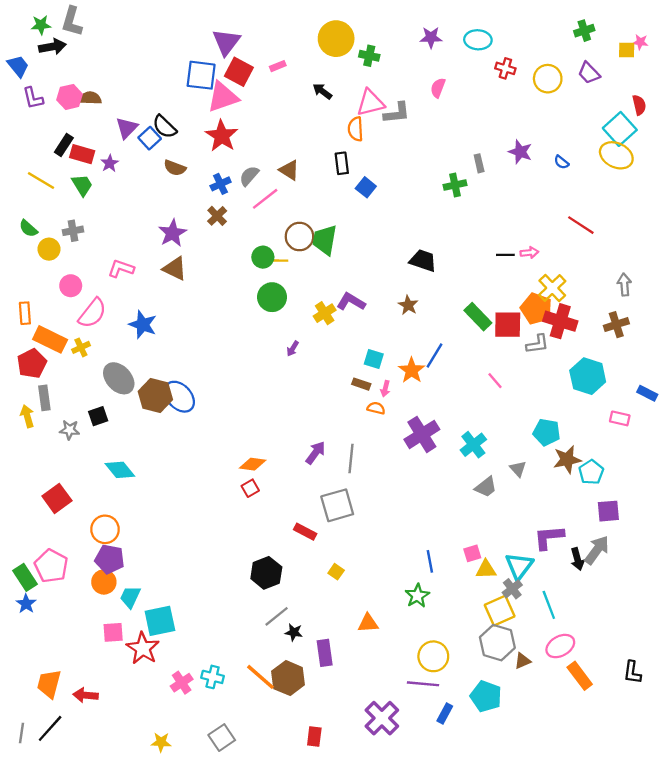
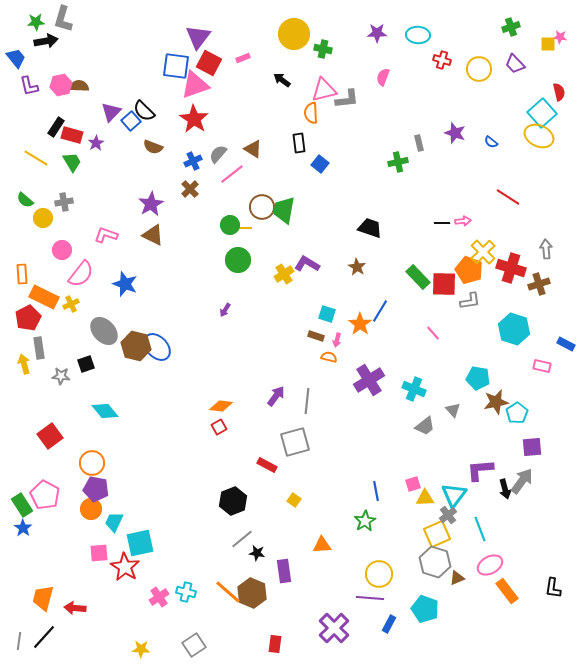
red cross: (560, 321) -> (511, 268), moved
purple arrow: (293, 349) -> (225, 310), moved
cyan cross: (473, 445) -> (414, 389), turned -30

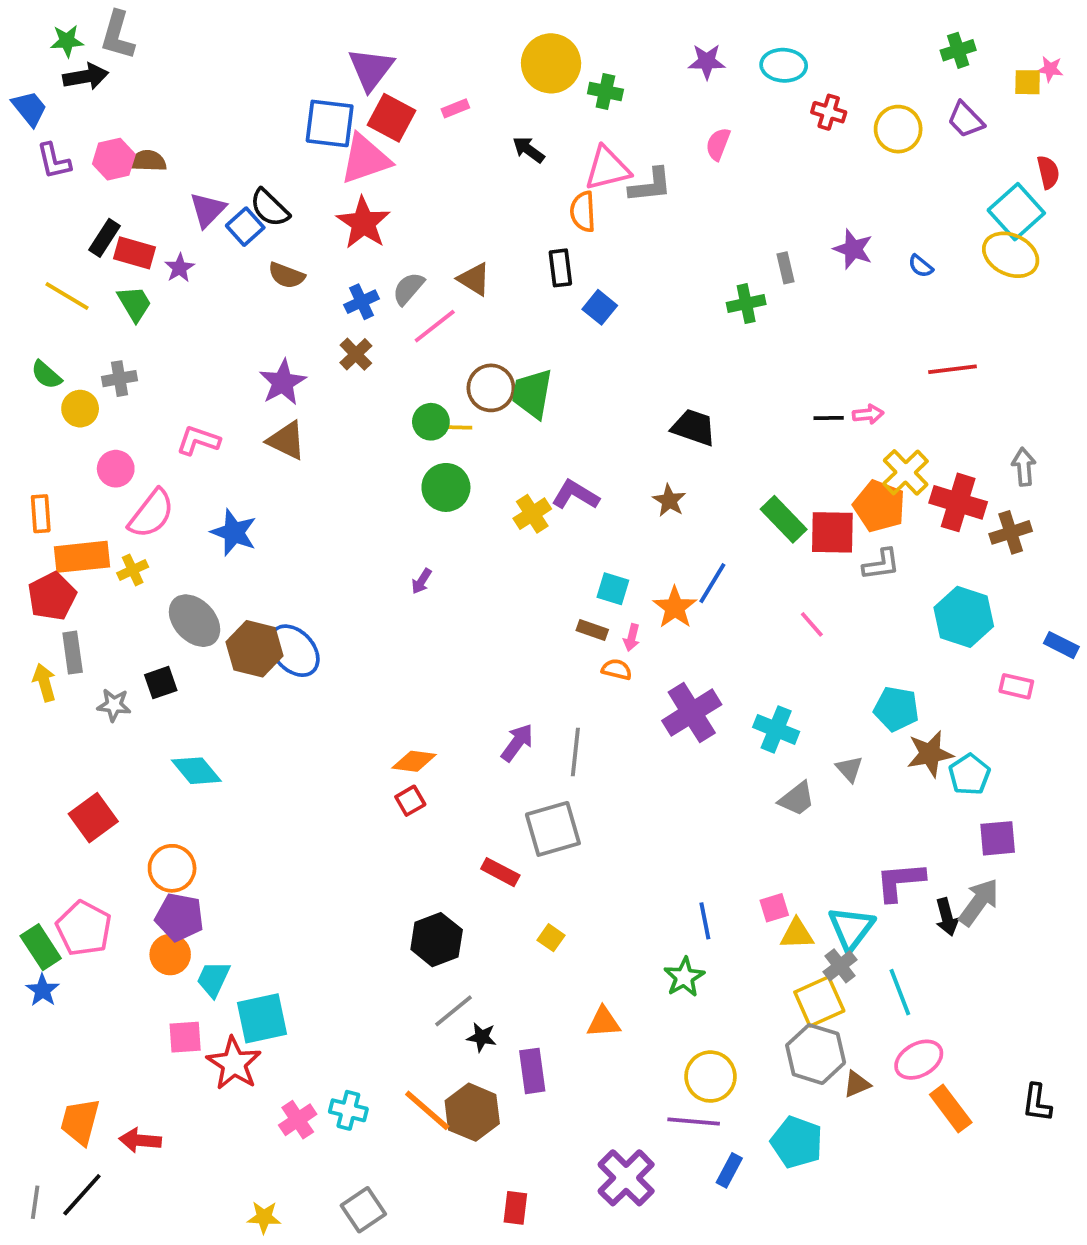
red line: (508, 197) -> (953, 369), turned -40
orange rectangle: (44, 297) -> (82, 557), turned -32

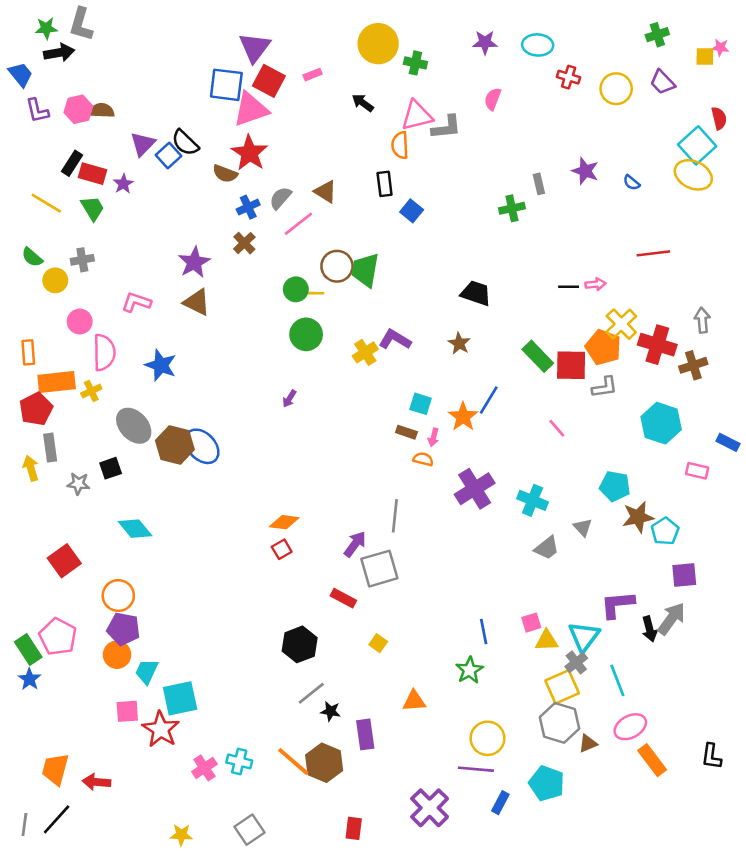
brown semicircle: (286, 275) -> (225, 174), moved
pink semicircle: (151, 514) -> (104, 352), turned -39
purple arrow: (517, 743) -> (355, 544), moved

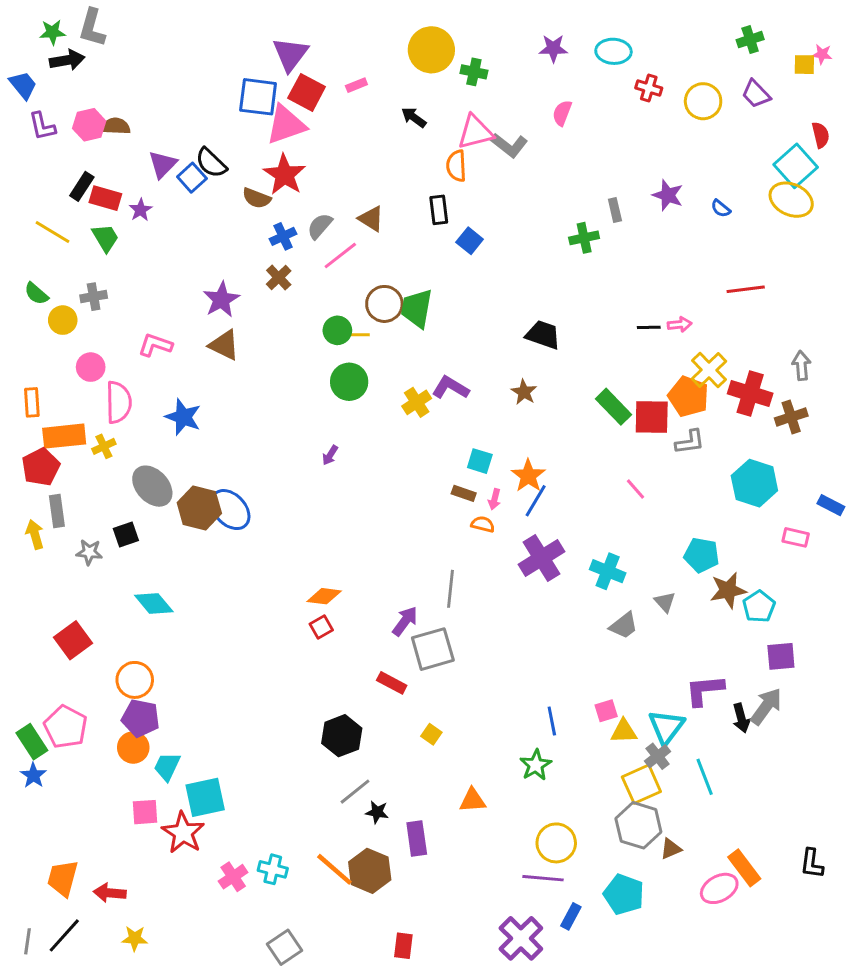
gray L-shape: (446, 127) -> (509, 145), turned 44
blue line: (489, 400) -> (536, 501), moved
pink ellipse: (630, 727) -> (719, 888), moved
purple cross: (430, 808) -> (521, 938), moved
yellow star: (181, 835) -> (135, 938), moved

